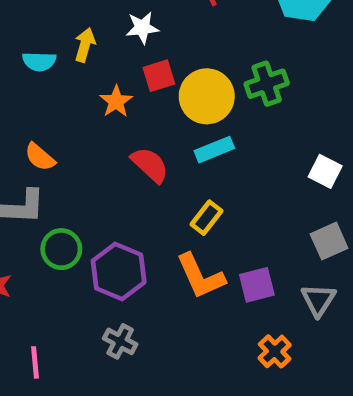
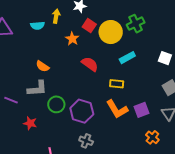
red square: (159, 76) -> (89, 26), turned -32
cyan rectangle: (214, 150) -> (127, 58), moved
yellow rectangle: (206, 218) -> (117, 84), turned 64

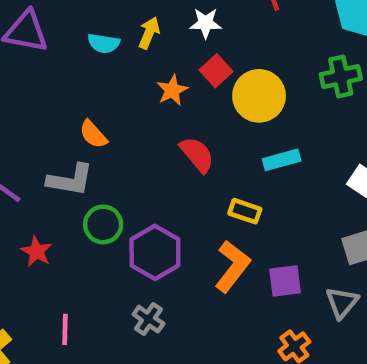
green cross: (136, 24) -> (341, 77), moved
orange L-shape: (117, 109) -> (232, 266), turned -125

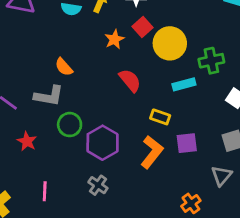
green cross: (341, 77) -> (211, 61), moved
purple square: (285, 281) -> (187, 143), moved

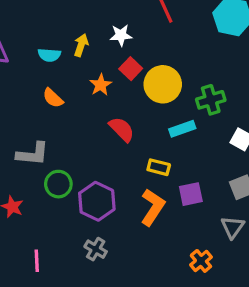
orange semicircle: (64, 67) -> (53, 98), moved

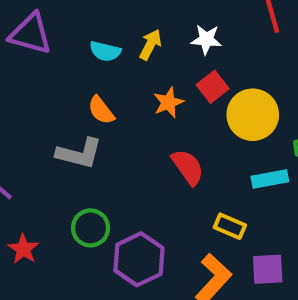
gray L-shape: (33, 154) -> (79, 153), moved

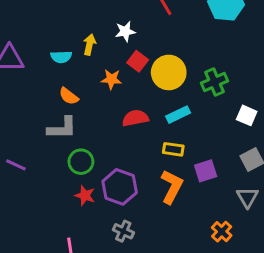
orange star: (168, 102) -> (111, 79), turned -30
red semicircle: (188, 167) -> (135, 118), turned -50
cyan rectangle: (270, 179) -> (178, 115), moved
green circle: (90, 228) -> (81, 162), moved
red star: (23, 249) -> (85, 195), moved

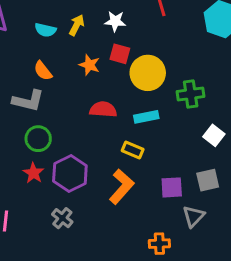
red square: (138, 61) -> (120, 54), turned -36
purple square: (206, 171) -> (172, 187), moved
orange cross: (222, 232) -> (159, 244), turned 30

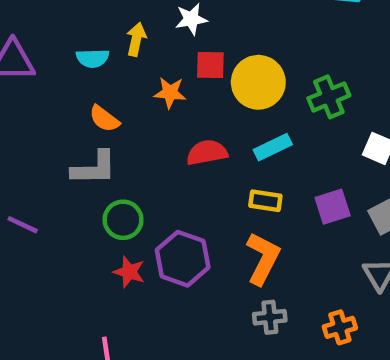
purple square: (172, 187) -> (333, 207), moved
gray cross: (62, 218) -> (270, 317), moved, turned -30

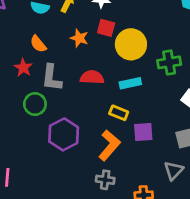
gray L-shape: (94, 168) -> (52, 78), moved, turned 84
purple square: (333, 207) -> (143, 132), moved
red star: (129, 272) -> (23, 68), moved

